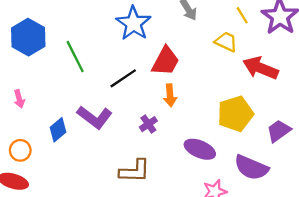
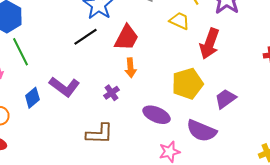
green line: (75, 57) -> (20, 52), moved
red arrow: (260, 68) -> (209, 44), turned -92
black line: (123, 78) -> (85, 37), moved

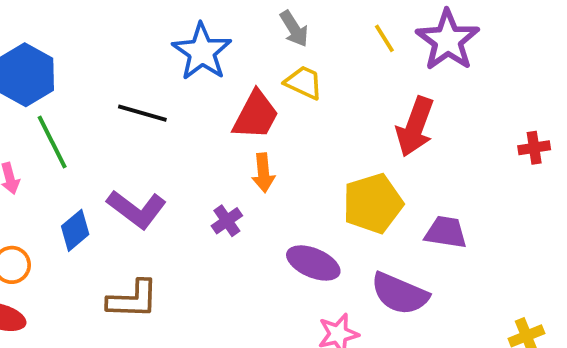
yellow trapezoid: (179, 21) -> (304, 82), moved
black line: (85, 37) -> (142, 113), moved, turned 50
purple trapezoid: (225, 99) -> (446, 232), turned 45
brown L-shape: (99, 134) -> (133, 299), moved

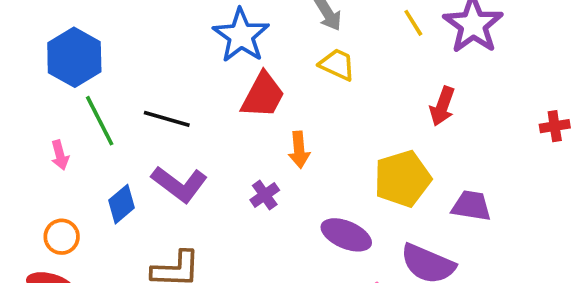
black line: (142, 113) -> (167, 119), moved
red trapezoid: (256, 115) -> (263, 95), moved
red arrow: (415, 127) -> (442, 106), size x0.7

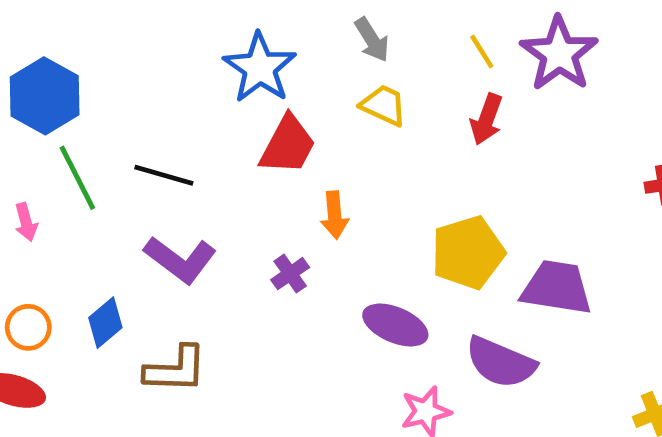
red arrow: (442, 106) -> (487, 119), moved
blue diamond: (121, 204) -> (105, 323), moved
purple trapezoid: (471, 206) -> (557, 288), size x1.4

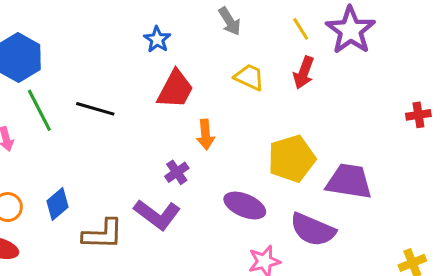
blue star: (260, 68) -> (157, 39), size x0.6
yellow trapezoid: (384, 105) -> (249, 77), moved
purple L-shape: (180, 260) -> (157, 215), moved

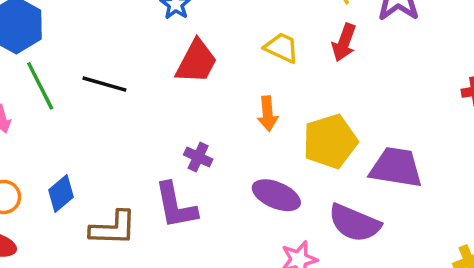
orange arrow: (206, 135) -> (268, 114), moved
purple cross: (177, 172) -> (198, 157), turned -30
purple L-shape: (157, 215) -> (176, 206), turned 42

